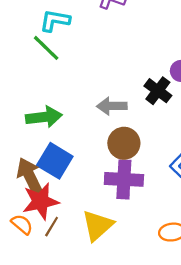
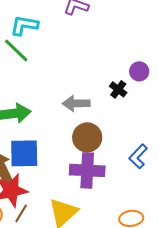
black cross: (158, 91) -> (118, 89), size x0.7
blue square: (55, 161) -> (24, 153), turned -32

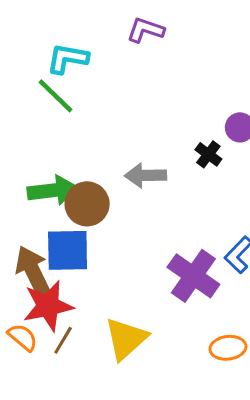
brown circle: (87, 137) -> (87, 204), moved
purple cross: (87, 170) -> (193, 276), moved, turned 32

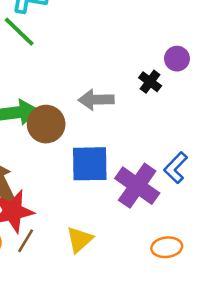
blue square: (68, 250) -> (90, 164), moved
yellow triangle: (126, 339) -> (79, 240), size x0.7

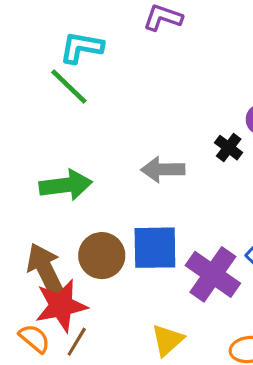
brown circle: (46, 124) -> (102, 256), moved
yellow triangle: (79, 240) -> (167, 340), moved

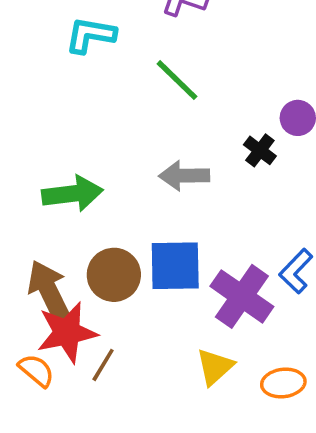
green line: (69, 86) -> (177, 80), moved
yellow triangle: (167, 340) -> (215, 367), moved
brown line: (77, 342) -> (103, 365), moved

